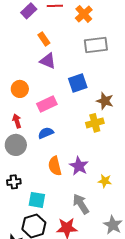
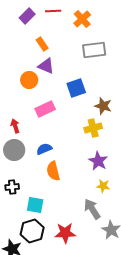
orange circle: (20, 89) -> (29, 80), moved
blue semicircle: (46, 133) -> (44, 149), moved
purple star: (79, 166) -> (98, 161), moved
gray arrow: (81, 204) -> (92, 209), moved

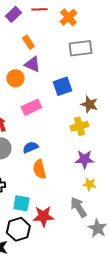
purple star: (98, 161) -> (84, 159), turned -30
red star: (65, 233) -> (43, 216), moved

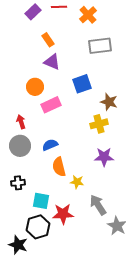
orange circle: (15, 78) -> (35, 87), moved
yellow star: (89, 184) -> (77, 182), moved

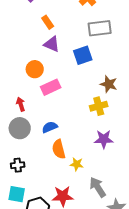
blue square: (82, 84) -> (83, 55), moved
cyan square: (41, 201) -> (17, 194), moved

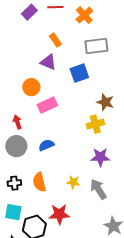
orange rectangle: (48, 22) -> (55, 40), moved
orange semicircle: (59, 149) -> (39, 182), moved
gray arrow: (98, 187) -> (98, 189), moved

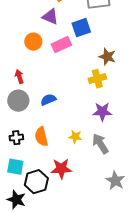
pink rectangle: (47, 105) -> (61, 45), moved

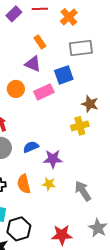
purple star: (102, 112) -> (53, 159), moved
yellow star: (75, 137) -> (49, 184), moved
red star: (61, 169) -> (62, 235), moved

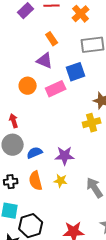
blue semicircle: (31, 147) -> (35, 153), moved

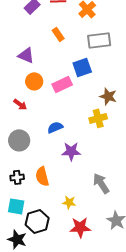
purple triangle: (45, 61) -> (26, 55), moved
red arrow: (14, 121) -> (20, 104), moved, turned 144
blue semicircle: (35, 153) -> (55, 127), moved
yellow star: (61, 181) -> (69, 202), moved

